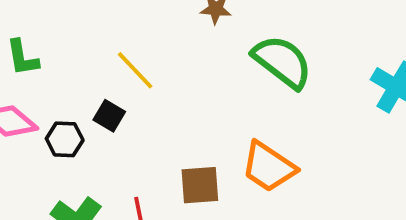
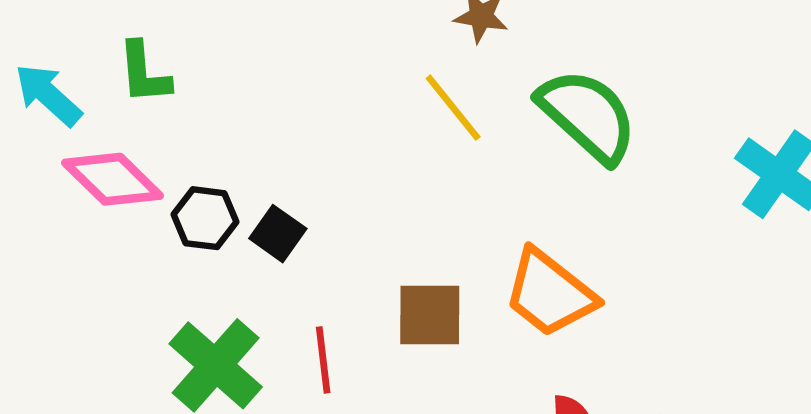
yellow line: (135, 70) -> (453, 108), moved
black square: (109, 116) -> (278, 234), moved

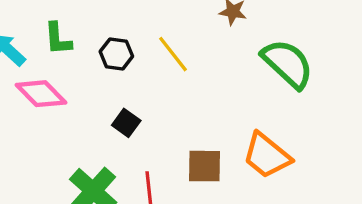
yellow line: (453, 108) -> (173, 54), moved
black hexagon: (205, 218) -> (116, 54), moved

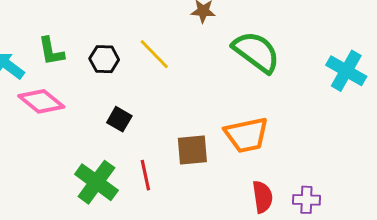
orange trapezoid: (267, 156) -> (246, 135), turned -45

